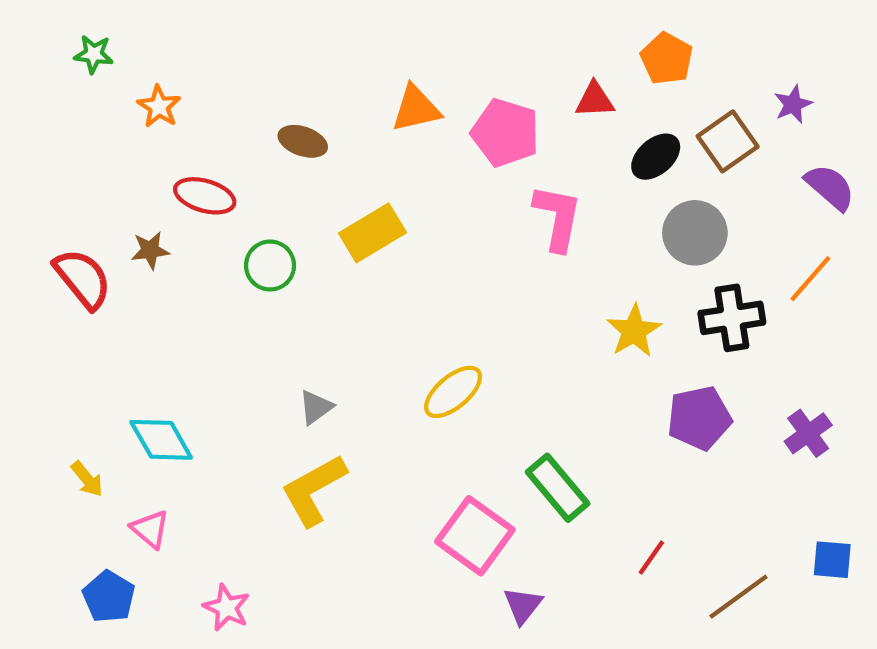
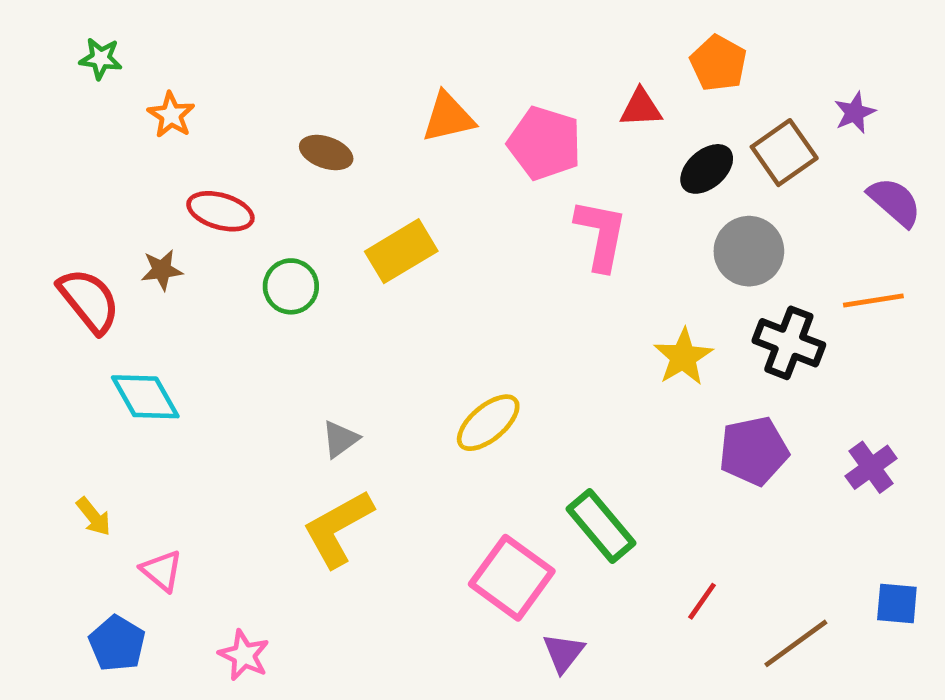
orange line: (810, 279) -> (873, 301), turned 40
black cross: (732, 318) -> (789, 343), turned 30
cyan diamond: (161, 440) -> (145, 397), moved

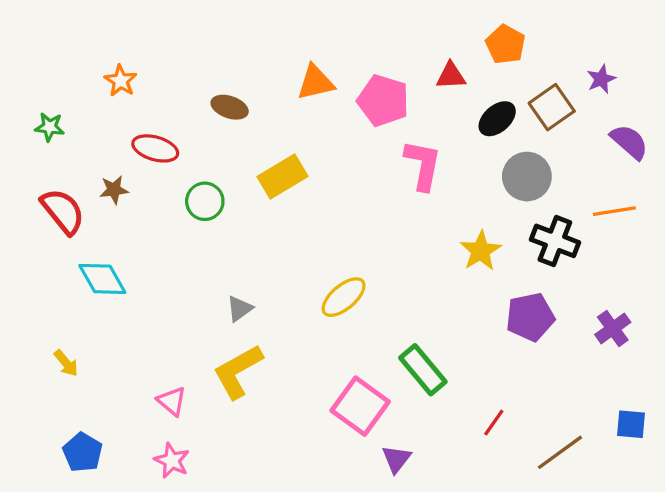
green star: (101, 59) -> (50, 127), moved
pink triangle: (162, 571) -> (172, 401), moved

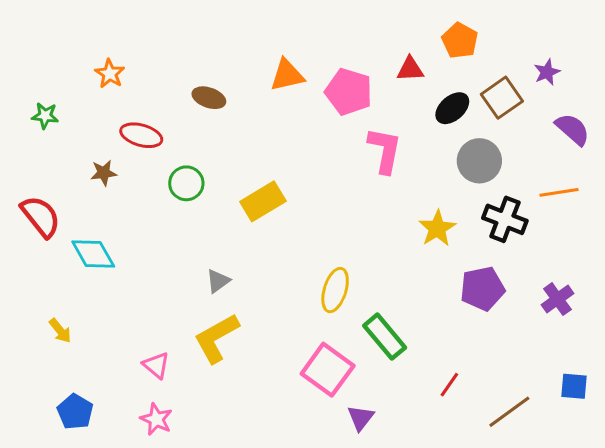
yellow rectangle: (282, 177) -> (263, 201), moved
red semicircle: (63, 211) -> (41, 216), moved
yellow ellipse: (344, 297) -> (335, 290), moved, turned -33

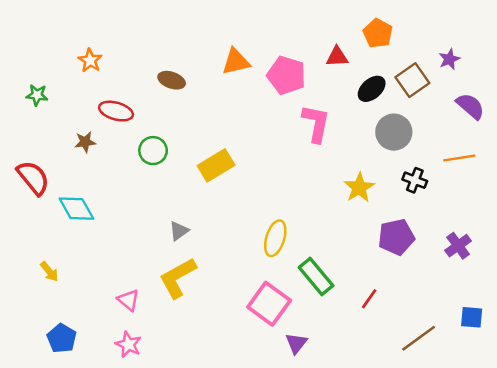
black cross: (505, 219) -> (415, 180), size x0.7
red line: (449, 385) -> (369, 299), moved

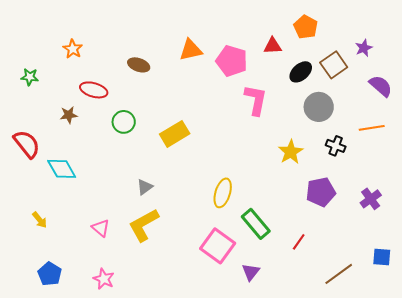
pink triangle: (128, 300) -> (101, 228), moved
purple triangle: (296, 343) -> (251, 272), moved

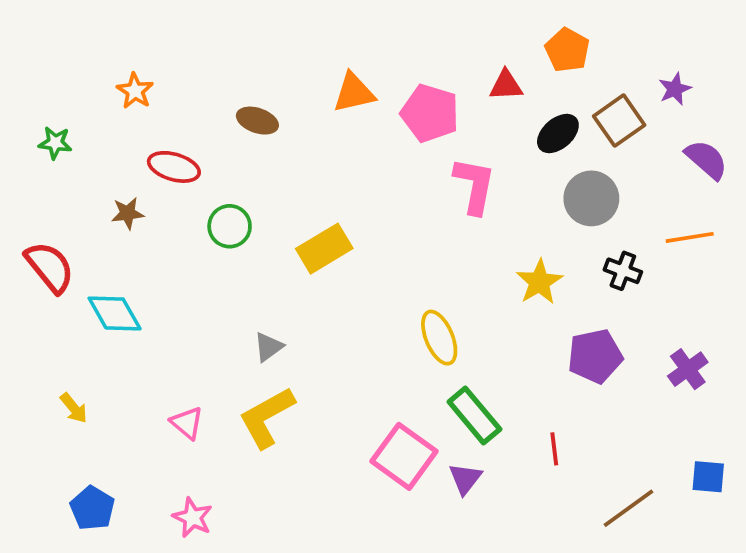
yellow ellipse: (223, 193) -> (439, 338), moved, turned -40
red line: (299, 242) -> (554, 449), turned -42
purple triangle: (251, 272) -> (465, 479), moved

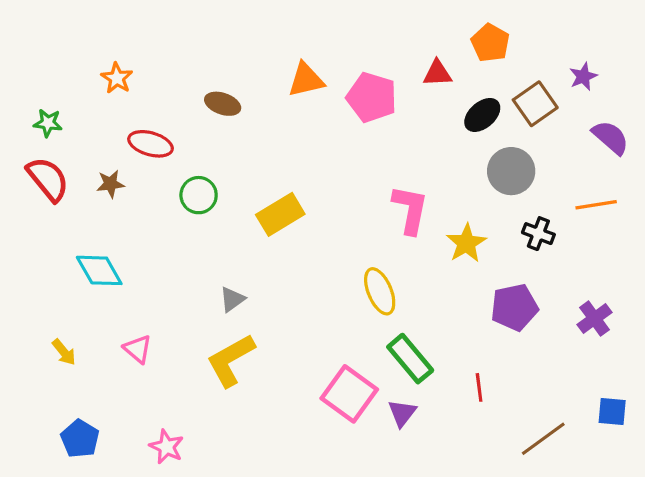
pink L-shape: (474, 185) -> (410, 210), moved
red semicircle: (50, 267) -> (48, 179), moved
pink triangle: (187, 423) -> (138, 349), moved

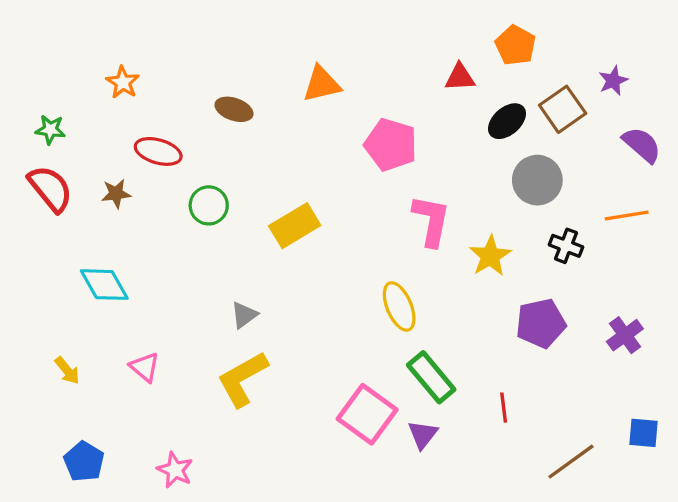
pink pentagon: (372, 97) -> (391, 145), moved

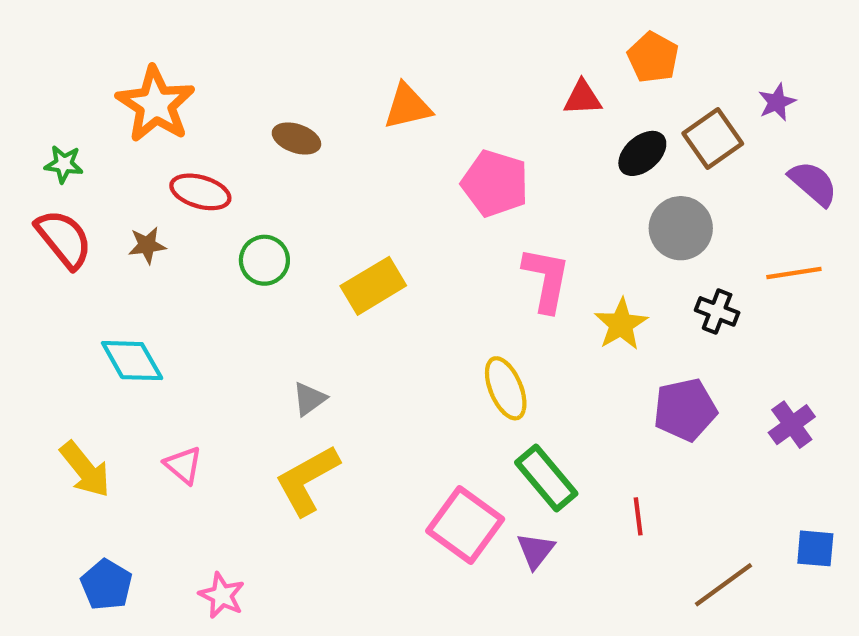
orange star: (123, 82) -> (156, 104), size x1.8
yellow arrow: (67, 371) -> (85, 469), size x1.6

